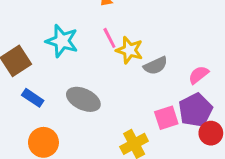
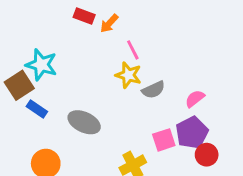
pink line: (109, 38) -> (133, 50), moved
cyan star: (62, 41) -> (41, 65), moved
blue rectangle: (33, 98) -> (37, 109), moved

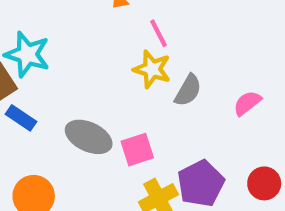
gray semicircle: (153, 90) -> (188, 90), turned -35
purple pentagon: (192, 133) -> (201, 183), moved
pink square: (164, 140) -> (137, 150), moved

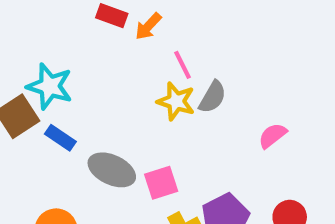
gray semicircle: (188, 90) -> (213, 97), moved
blue rectangle: (21, 118) -> (60, 138), moved

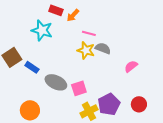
pink line: (183, 65) -> (89, 33), turned -48
cyan star: (50, 86) -> (42, 30), moved
gray semicircle: (213, 97) -> (103, 48), turned -98

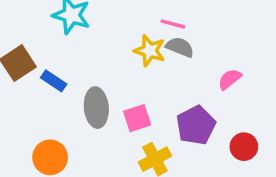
pink line: (89, 33) -> (173, 24), moved
gray ellipse: (56, 82) -> (96, 108), turned 60
purple pentagon: (109, 104) -> (196, 125), moved

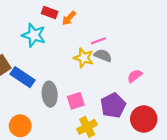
pink line: (173, 24) -> (98, 41), turned -35
blue rectangle: (54, 81) -> (22, 77), size x1.5
red circle: (244, 147) -> (144, 119), size x1.5

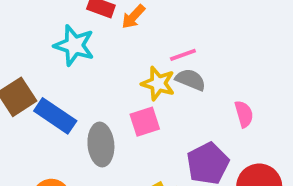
pink semicircle: (135, 76) -> (244, 114), turned 112
pink square: (76, 101) -> (145, 122), moved

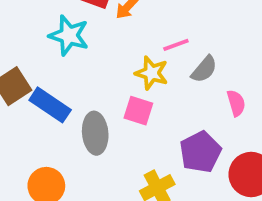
gray semicircle: (191, 80) -> (204, 69), moved, turned 108
pink square: (145, 122) -> (138, 111), turned 36

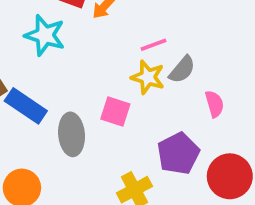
yellow star: (152, 73) -> (148, 77), moved

